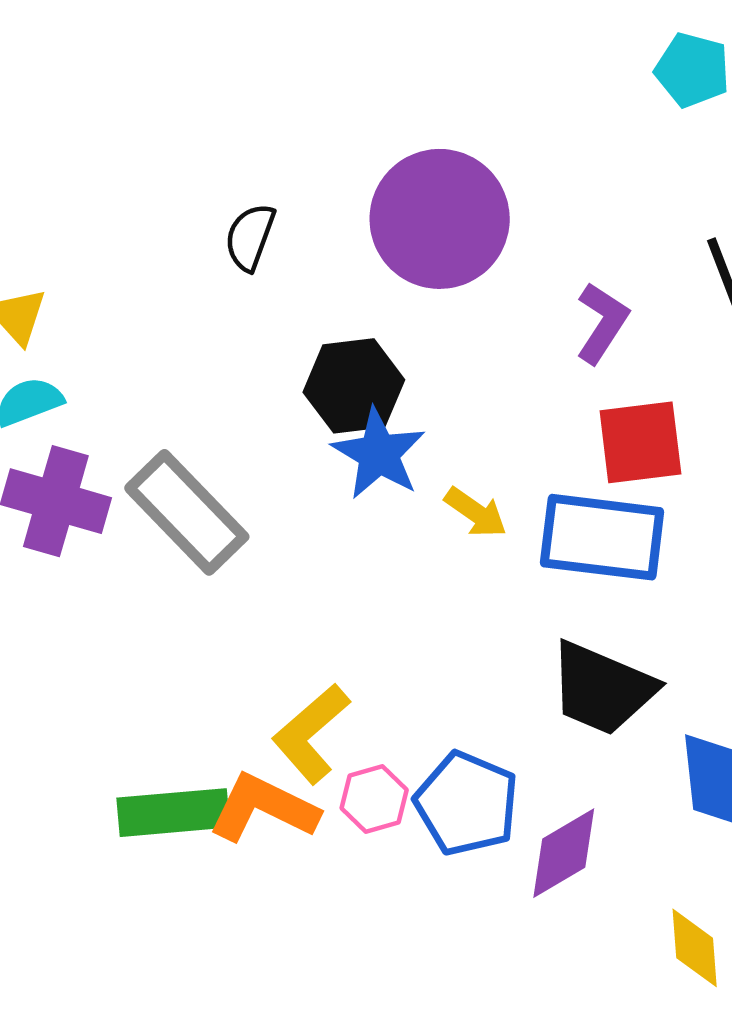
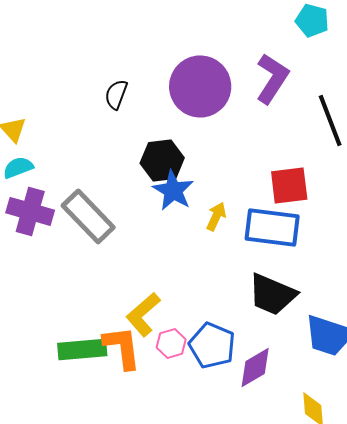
purple L-shape: (602, 323) -> (272, 78), moved, size x1.4
yellow arrow: (476, 512) -> (216, 216), turned -100
orange L-shape: (264, 808) -> (122, 347), turned 57

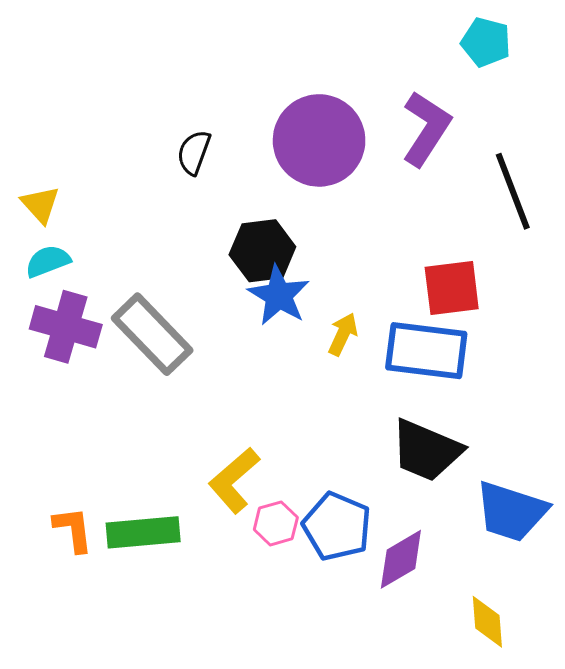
orange L-shape: (122, 347) -> (73, 529), moved, size x0.7

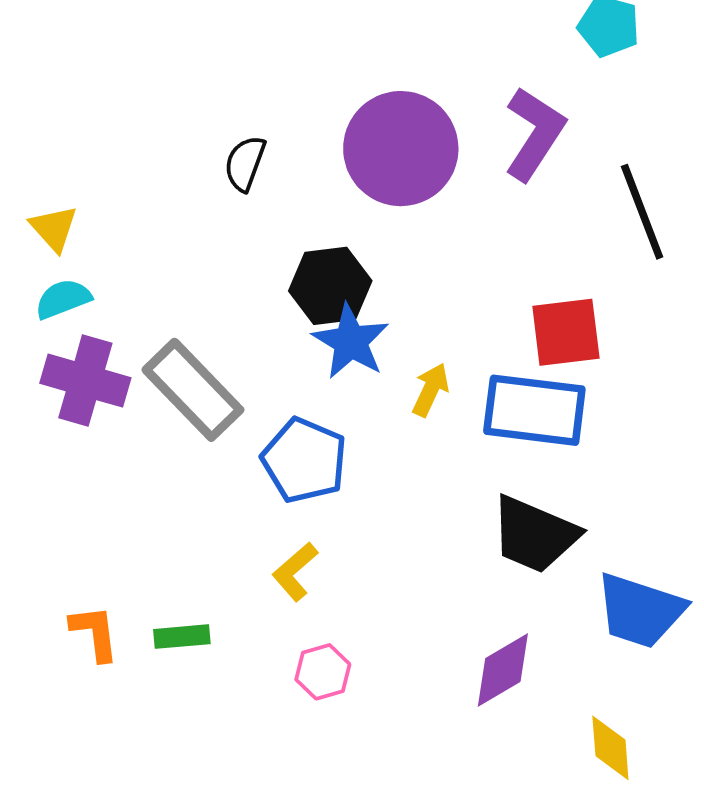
yellow L-shape: (234, 480) -> (295, 572), size x0.7
pink hexagon: (276, 523) -> (323, 672), moved
blue pentagon: (337, 526) -> (304, 460), moved
green rectangle: (143, 532) -> (182, 637), size x0.6

